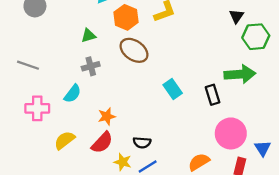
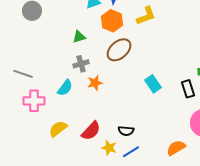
brown ellipse: (134, 50) -> (119, 50), turned -75
gray line: (28, 65) -> (23, 74), moved
orange star: (107, 116) -> (95, 83), moved

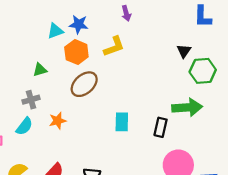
gray cross: (81, 64) -> (31, 100), moved
cyan rectangle: (153, 84) -> (122, 122), turned 36
black rectangle: (188, 89) -> (161, 127), turned 30

